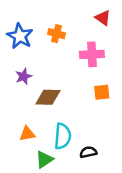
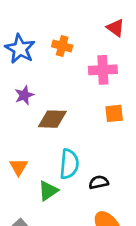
orange triangle: (27, 134) -> (19, 167), moved, turned -49

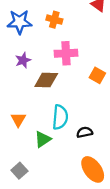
blue star: (20, 49) -> (19, 22), turned -30
pink cross: (103, 70) -> (66, 53), moved
orange square: (114, 113) -> (97, 75), turned 35

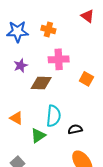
orange triangle: (18, 120) -> (16, 118), turned -32

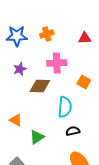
red triangle: (87, 16) -> (85, 38), moved, turned -40
orange cross: (48, 29) -> (47, 34), turned -32
cyan semicircle: (54, 116) -> (65, 107), moved

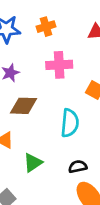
brown diamond: (40, 86) -> (24, 106), moved
black semicircle: (73, 131) -> (78, 167), moved

